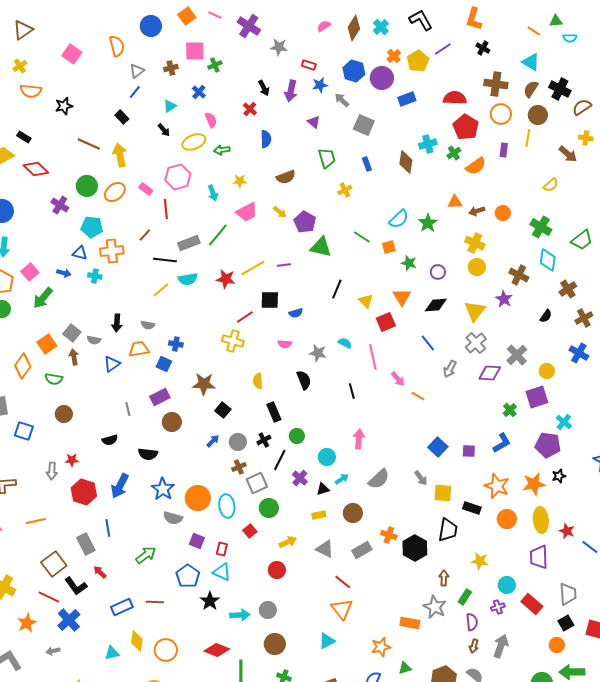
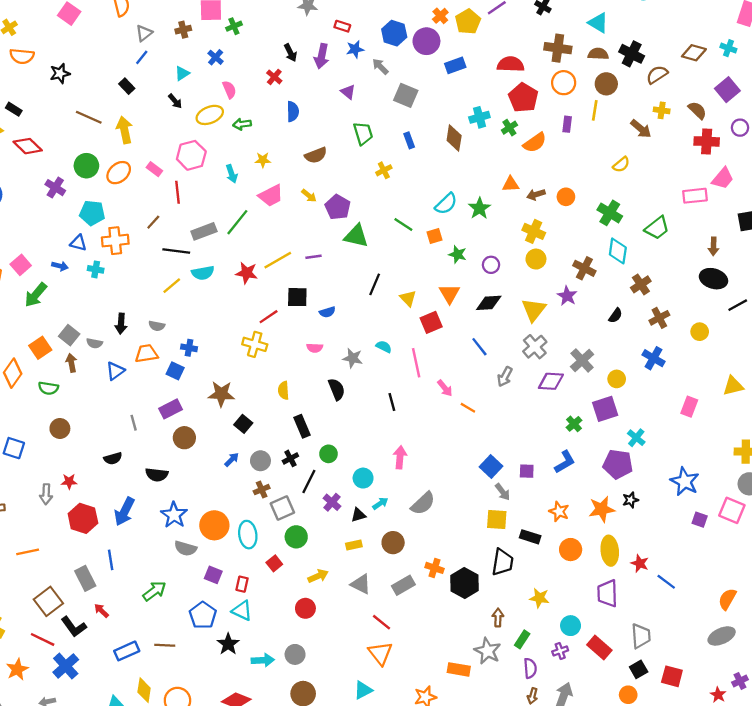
brown semicircle: (531, 89) -> (598, 54), turned 60
gray arrow: (421, 478) -> (503, 492), moved
orange star: (497, 486) -> (559, 511), size x0.7

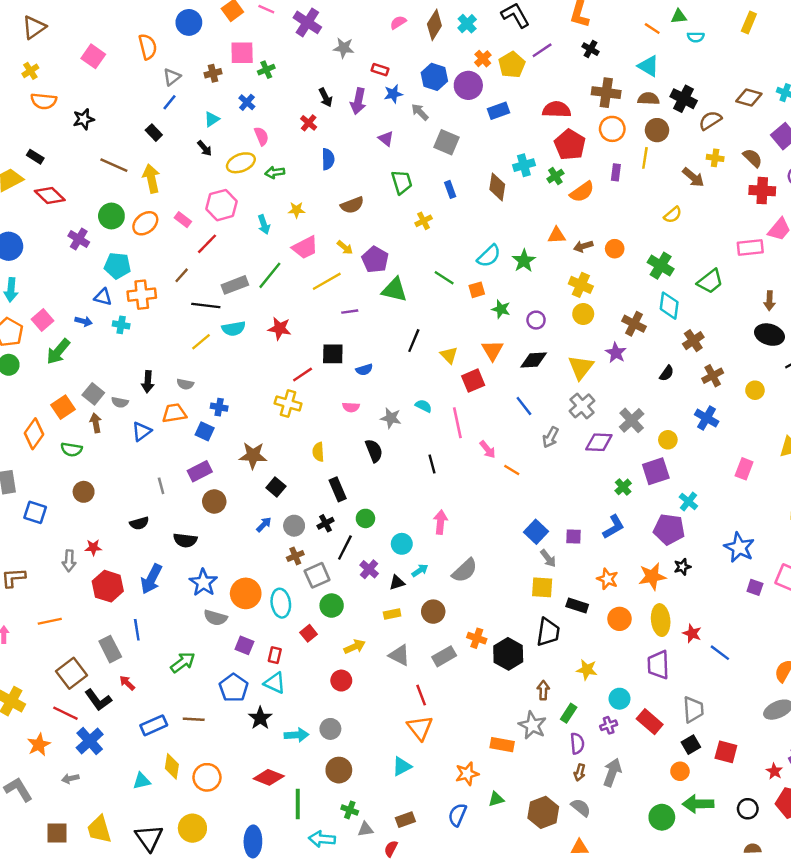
red line: (177, 192) -> (207, 244), turned 50
yellow line: (278, 260) -> (327, 281), moved
red line: (381, 622) -> (421, 695), turned 30

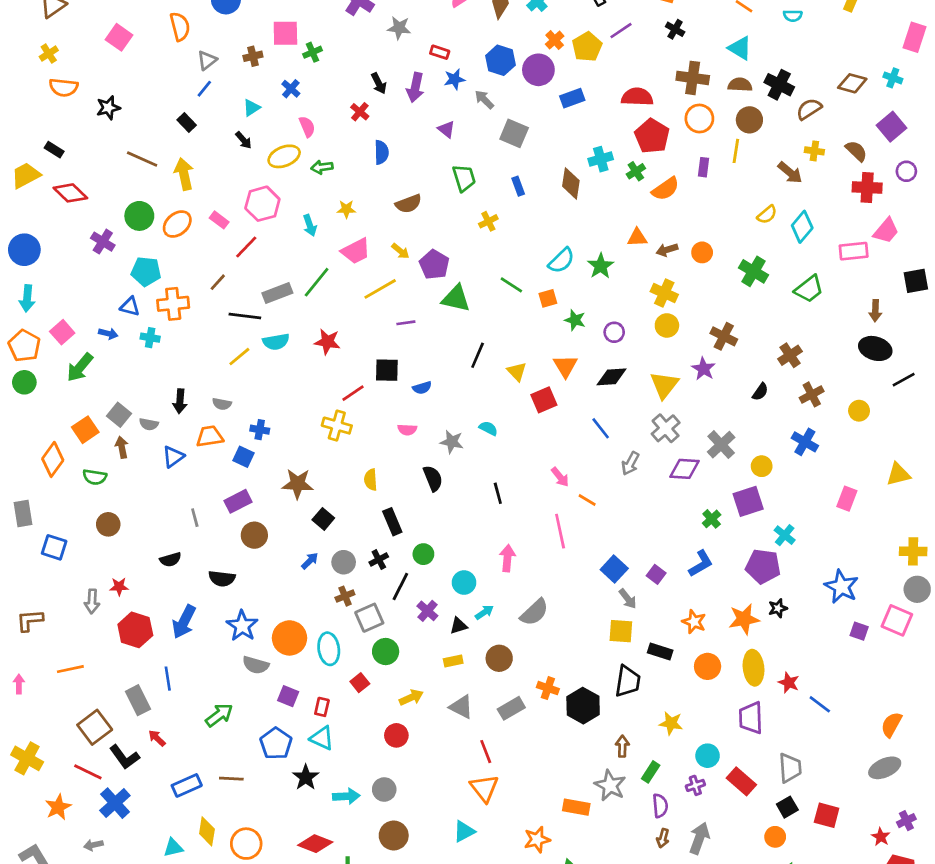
cyan diamond: (669, 306) -> (802, 227), moved, turned 32
pink line: (457, 423) -> (560, 531), moved
purple square: (574, 537) -> (656, 574), turned 35

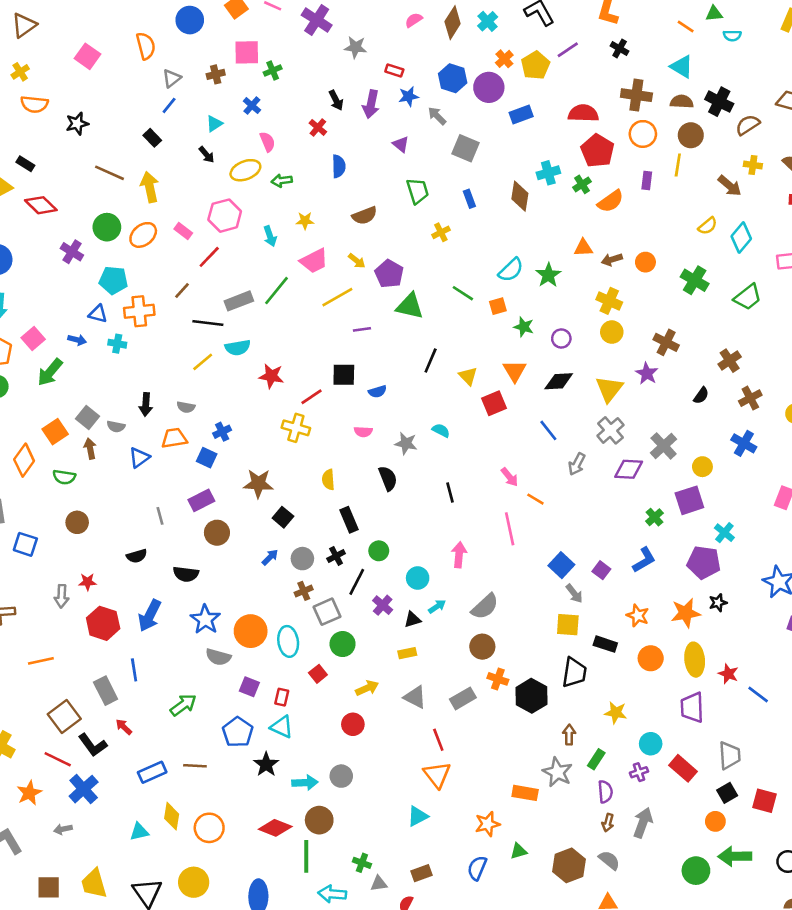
red star: (327, 342) -> (271, 376), moved
blue cross: (260, 430) -> (222, 432), turned -36
brown circle: (499, 658) -> (482, 647), moved
brown circle: (394, 835) -> (319, 820), moved

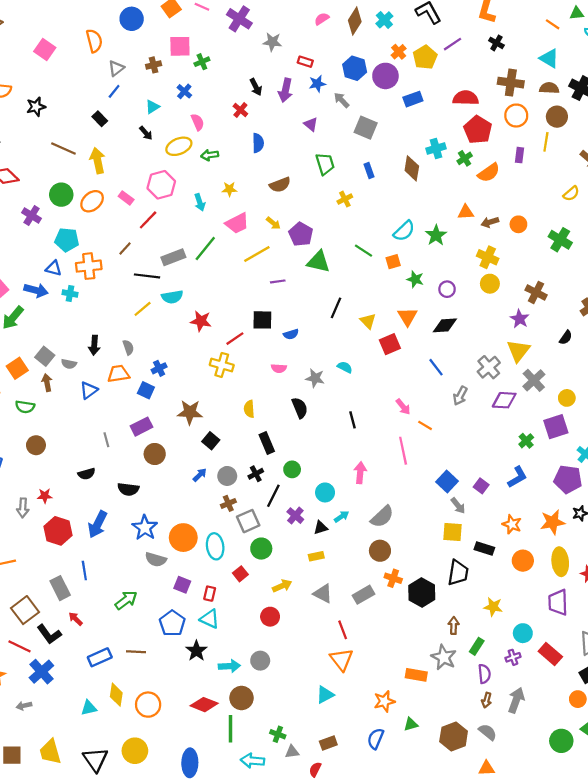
blue arrow: (77, 340) -> (36, 290), size x1.5
yellow triangle: (609, 389) -> (518, 351), moved
gray semicircle: (186, 407) -> (128, 347), turned -120

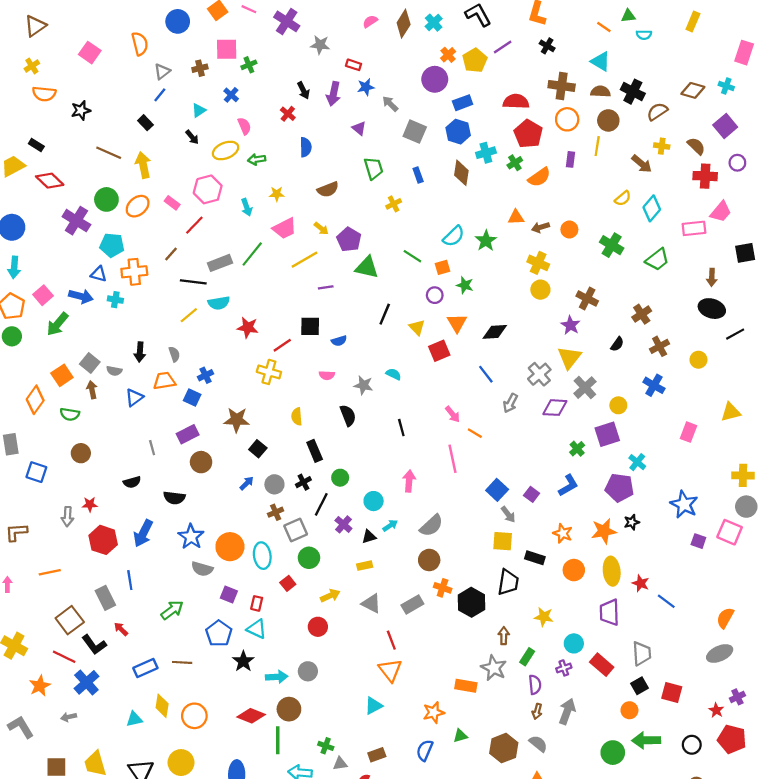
blue hexagon: (355, 68) -> (458, 132), moved
purple cross: (32, 216) -> (76, 221), size x1.4
purple circle: (447, 289) -> (435, 295), moved

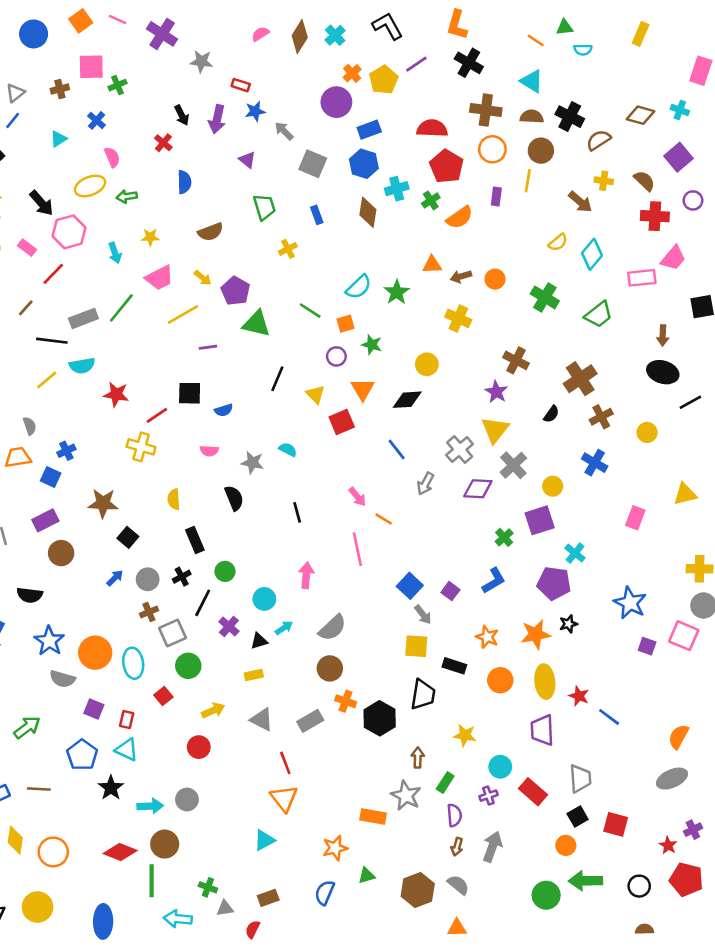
black cross: (547, 46) -> (469, 63), size x1.5
black arrow: (192, 137) -> (41, 203), moved, size x1.5
yellow circle: (540, 290) -> (427, 364), moved
brown cross: (642, 314) -> (580, 379), size x1.4

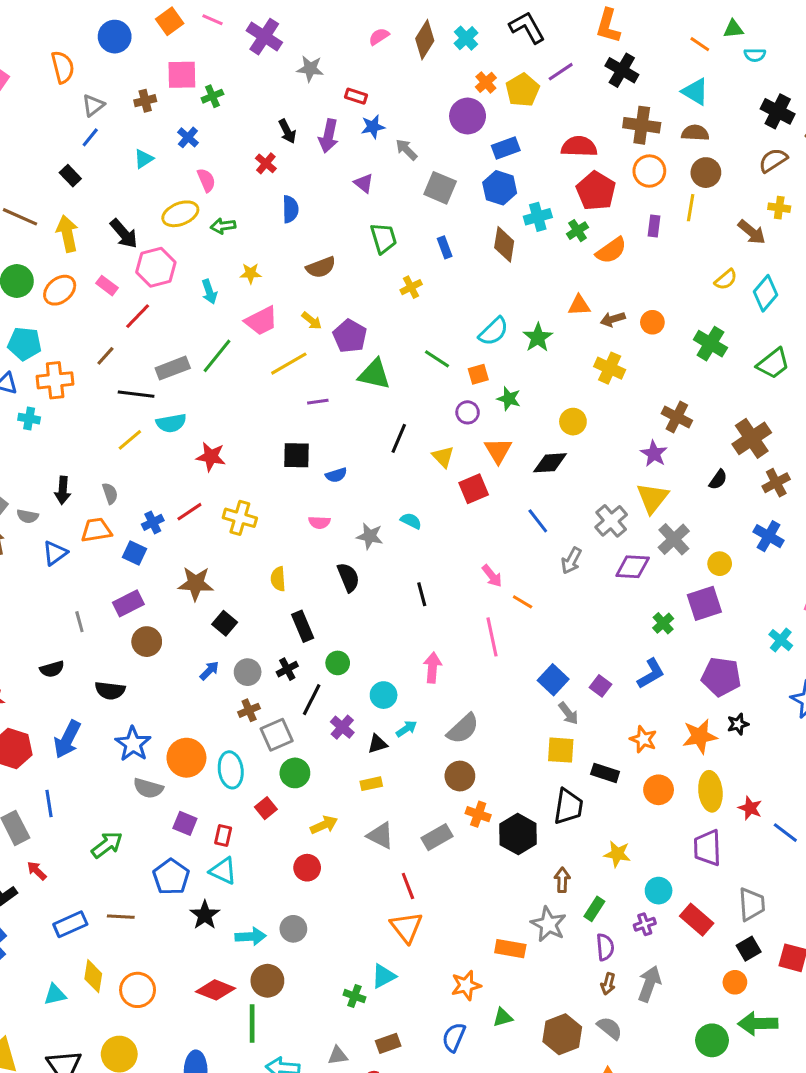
black cross: (570, 117) -> (778, 111), moved
red line: (157, 415) -> (189, 512), moved
cyan cross: (575, 553) -> (781, 640), moved
green cross: (208, 887) -> (354, 996), moved

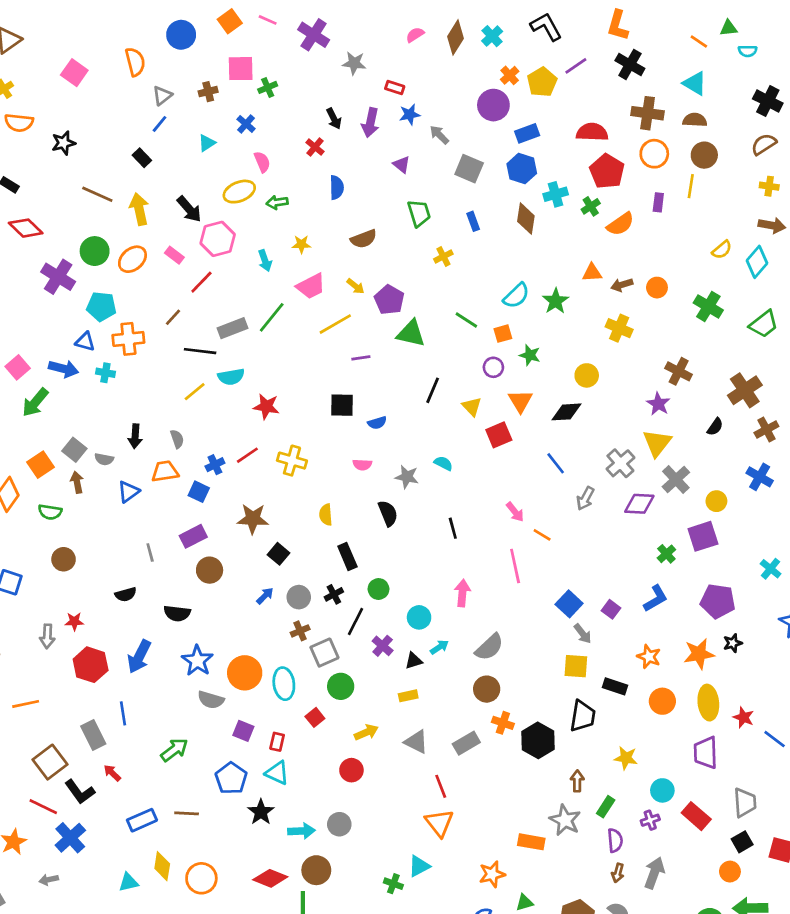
brown arrow: (752, 232) -> (772, 225), moved, turned -30

